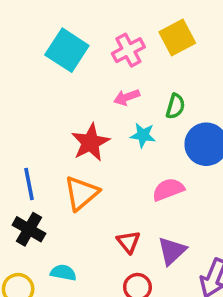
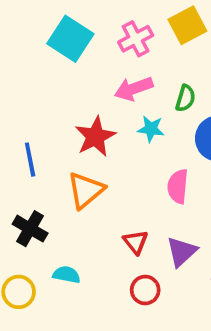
pink arrow: (127, 97) -> (134, 89), size x1.4
blue line: (29, 184) -> (30, 160), moved
pink semicircle: (168, 189) -> (178, 186), turned -64

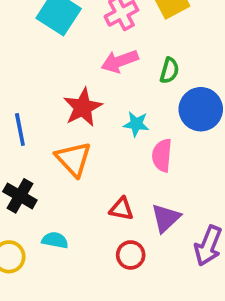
cyan star: (151, 129) -> (136, 124), moved
orange triangle: (86, 190) -> (73, 159), turned -33
red triangle: (136, 242) -> (121, 209), turned -40

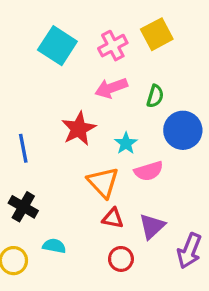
cyan star: (136, 124) -> (126, 143), turned 30
pink semicircle: (162, 155) -> (149, 171), turned -112
orange triangle: (73, 159) -> (103, 182), moved

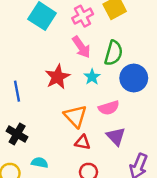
pink arrow: (111, 88) -> (81, 47), turned -105
green semicircle: (155, 96) -> (114, 53), size x1.5
cyan star: (126, 143) -> (92, 77), moved
purple triangle: (152, 226) -> (116, 136), moved, turned -30

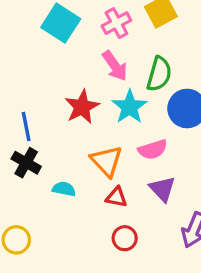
cyan star: (92, 77) -> (130, 107), size x1.5
black cross: (17, 134) -> (26, 163), moved
cyan semicircle: (40, 163) -> (64, 189), moved

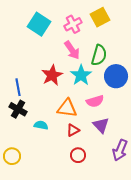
orange triangle: (107, 161) -> (67, 108), turned -40
red triangle: (116, 197) -> (73, 130), turned -40

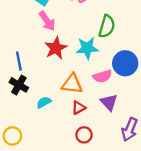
pink arrow: (72, 50) -> (47, 21), moved
cyan star: (81, 75) -> (87, 48), turned 30
blue circle: (116, 76) -> (125, 63), moved
cyan semicircle: (41, 125) -> (44, 102), turned -40

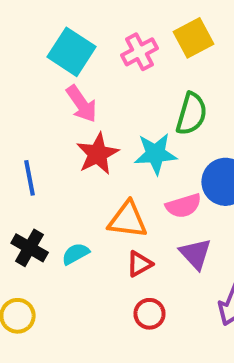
black cross: (19, 85) -> (30, 248), moved

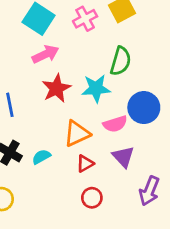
pink arrow: (82, 104) -> (45, 54), turned -80
orange triangle: (127, 220) -> (77, 134), turned -32

